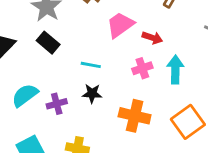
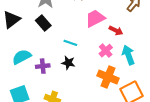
pink cross: (142, 68) -> (106, 51), turned -32
cyan arrow: (175, 70) -> (128, 55), turned -30
orange cross: (135, 116) -> (108, 77), moved

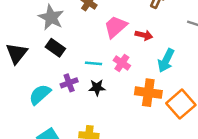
pink cross: (106, 51) -> (122, 63), moved
cyan arrow: (128, 55) -> (166, 60), turned -120
purple cross: (43, 66) -> (69, 83), moved

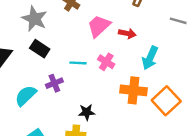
black star: (97, 88) -> (87, 112), moved

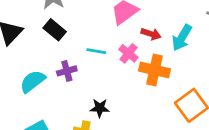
red arrow: (127, 33) -> (151, 34), moved
cyan arrow: (150, 58) -> (182, 38), moved
orange cross: (133, 90) -> (155, 70), moved

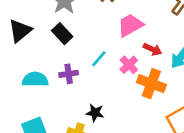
cyan line: (96, 51) -> (99, 59), turned -66
cyan semicircle: (33, 81) -> (35, 79), turned 30

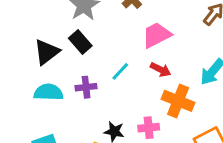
black triangle: (20, 31) -> (47, 52), moved
red arrow: (152, 49) -> (160, 70), moved
pink cross: (129, 65) -> (149, 128), moved, turned 36

